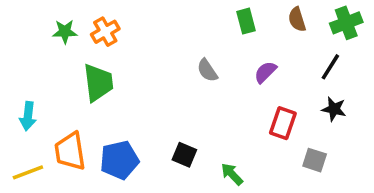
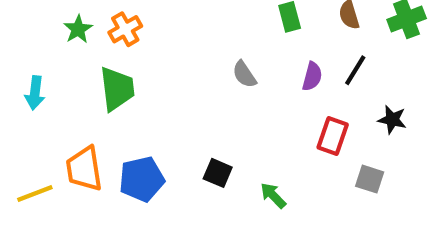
green star: (65, 32) -> (78, 29), turned -30
black line: (330, 67) -> (355, 70), moved
purple semicircle: (265, 72) -> (312, 76), turned 150
cyan arrow: (28, 116) -> (35, 93), moved

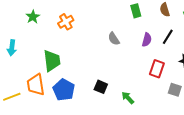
orange cross: (125, 29) -> (66, 22), moved
green trapezoid: (117, 89) -> (52, 61), moved
blue pentagon: (142, 179) -> (64, 90), turned -30

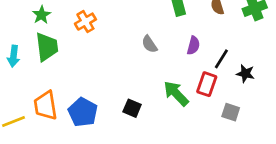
black line: (168, 37) -> (221, 59), moved
green trapezoid: (52, 61) -> (47, 47), moved
green arrow: (128, 98) -> (176, 93), moved, size x1.5

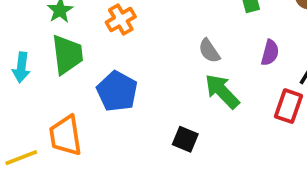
green arrow: (176, 93) -> (222, 91), moved
blue pentagon: (83, 112) -> (117, 91), moved

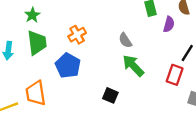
orange cross: (121, 19) -> (77, 35), moved
purple semicircle: (270, 53) -> (169, 24), moved

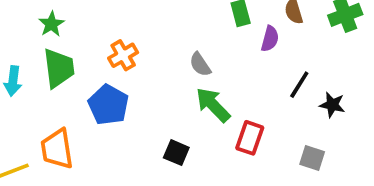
red rectangle: (175, 75) -> (250, 138), moved

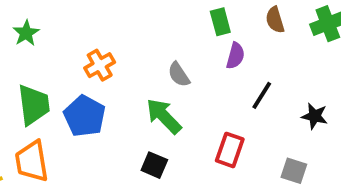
purple semicircle: (270, 39) -> (235, 56), moved
green trapezoid: (59, 68) -> (34, 105), moved
black line: (299, 85) -> (262, 95), moved
green arrow: (213, 105) -> (164, 116), moved

